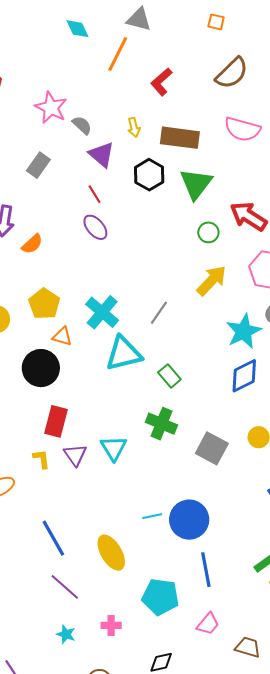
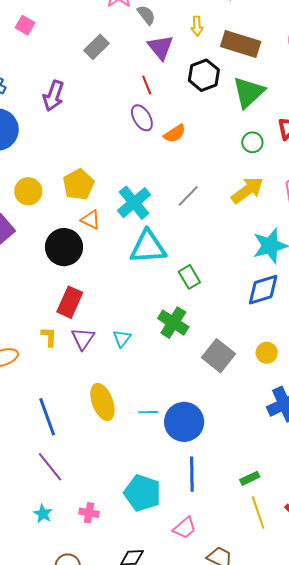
orange semicircle: (32, 244) -> (175, 134), moved
gray line: (159, 313) -> (188, 196), moved
cyan triangle: (114, 448) -> (122, 338), size x0.7
yellow ellipse: (111, 553) -> (102, 402), moved

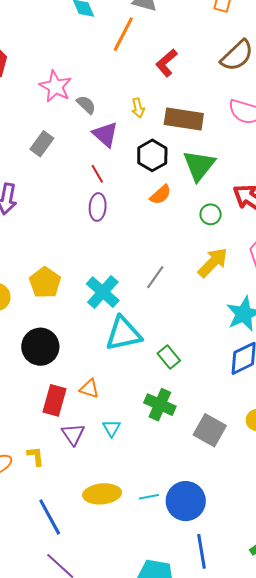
purple ellipse: (142, 118) -> (98, 207), turned 44
orange semicircle: (175, 134) -> (161, 195), moved
orange triangle: (91, 220) -> (89, 389), moved
yellow L-shape: (49, 337) -> (36, 456), moved
yellow ellipse: (102, 402) -> (102, 494), turned -66

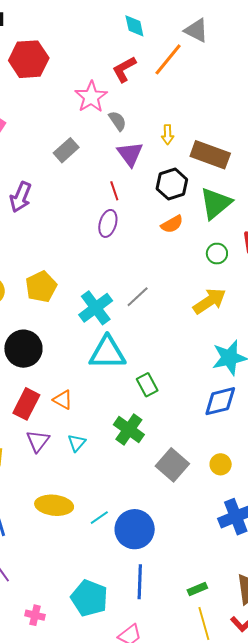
red L-shape: (166, 63) -> (124, 69), moved
gray line: (155, 277) -> (138, 297), moved
cyan line: (149, 497) -> (99, 518), turned -36

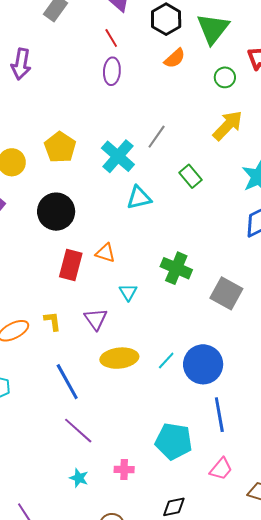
cyan triangle: (107, 353) -> (139, 198), size x0.7
green rectangle: (147, 385) -> (190, 176), moved
purple triangle: (38, 441) -> (96, 319), moved

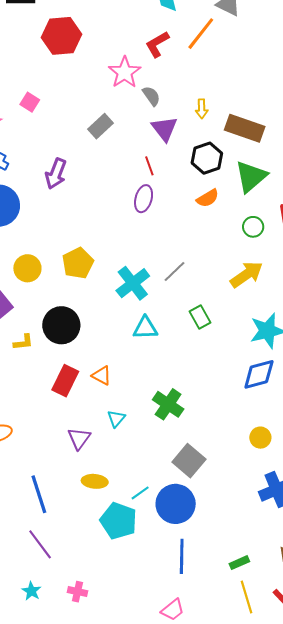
gray square: (226, 293) -> (189, 461), moved
yellow L-shape: (53, 321) -> (23, 342), moved, turned 80
yellow ellipse: (119, 358) -> (95, 481), size x0.7
cyan pentagon: (174, 441) -> (119, 521), moved

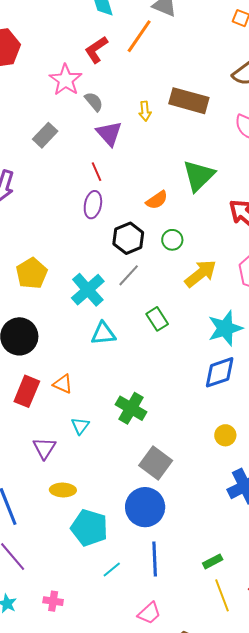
brown rectangle: (245, 128) -> (189, 101), moved
black hexagon: (207, 158) -> (128, 238), moved
green circle: (253, 227) -> (172, 240), moved
cyan line: (140, 493) -> (112, 569), moved

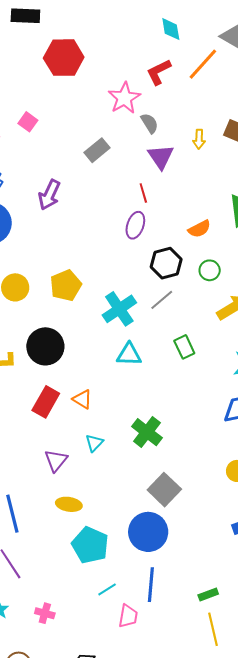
pink trapezoid: (149, 613) -> (128, 616), moved, turned -45

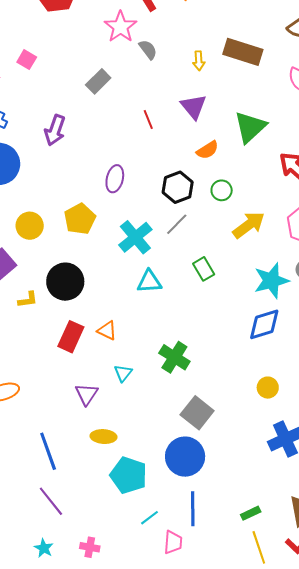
purple triangle: (161, 157) -> (194, 107), moved
purple ellipse: (135, 225) -> (115, 179), moved

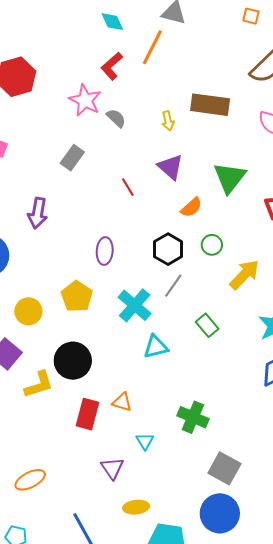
yellow L-shape: (28, 300) -> (39, 385), size x1.5

